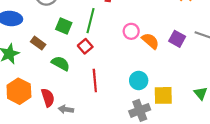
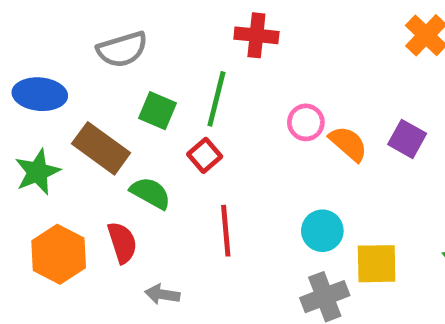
brown rectangle: (38, 43) -> (101, 148), size x1.6
red semicircle: (48, 98) -> (122, 243), moved

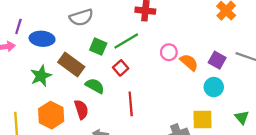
green line: (216, 99) -> (126, 41), turned 45
cyan circle: (322, 231) -> (214, 87), moved

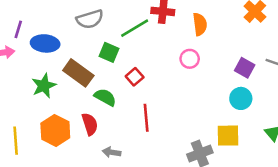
green line: (126, 41) -> (135, 28), moved
orange semicircle: (189, 62) -> (200, 24), moved, turned 42

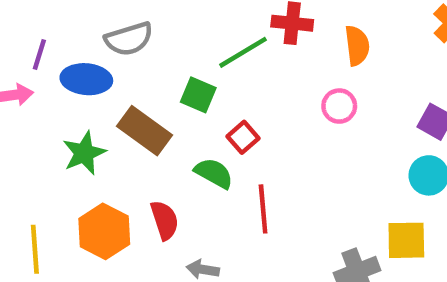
gray semicircle: (90, 19) -> (129, 39), moved
green semicircle: (105, 97) -> (214, 173), moved

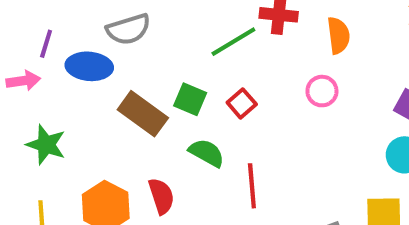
green square: (198, 95) -> (190, 99), moved
red square: (243, 137) -> (242, 103), moved
green star: (84, 153) -> (46, 145), moved, turned -30

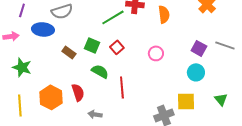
purple line: (46, 44) -> (22, 10), moved
pink circle: (322, 91) -> (156, 53), moved
brown rectangle: (143, 114) -> (69, 52), size x0.6

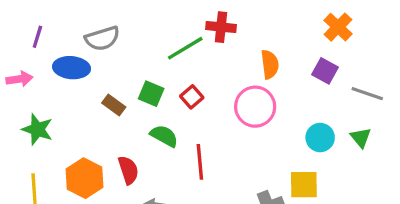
orange semicircle: (164, 14) -> (270, 64), moved
purple square: (199, 48) -> (325, 71), moved
pink circle: (156, 53) -> (255, 107), size x1.6
green triangle: (221, 99) -> (361, 138), moved

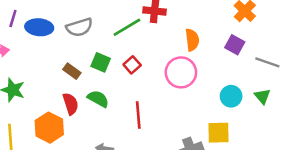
gray semicircle: (102, 38) -> (79, 27), moved
blue ellipse: (72, 68) -> (39, 27), moved
green semicircle: (164, 136) -> (98, 99), moved
red semicircle: (128, 170) -> (71, 104), moved

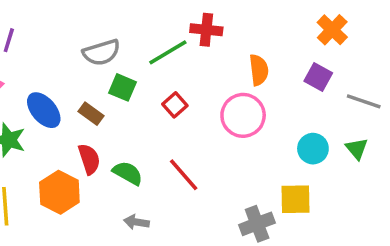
blue ellipse: (39, 27) -> (44, 110), moved, turned 44
green square: (101, 62) -> (122, 87), moved
green semicircle: (98, 99) -> (128, 173), moved
red line: (138, 115) -> (184, 175), turned -36

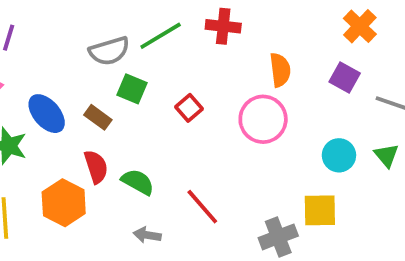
green line: (168, 52) -> (161, 36), moved
red line: (184, 175) -> (202, 207), moved

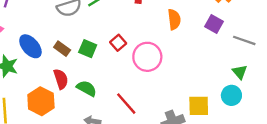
green square: (132, 89) -> (88, 49), moved
pink circle: (263, 119) -> (147, 57), moved
cyan circle: (339, 155) -> (231, 95), moved

